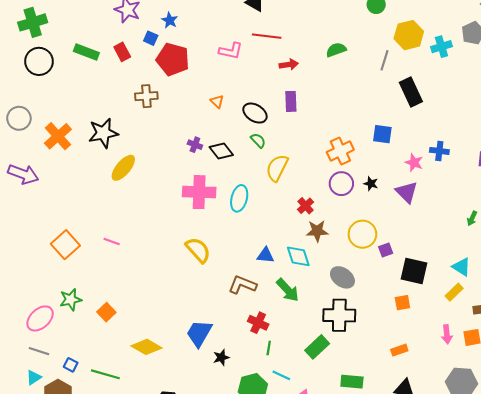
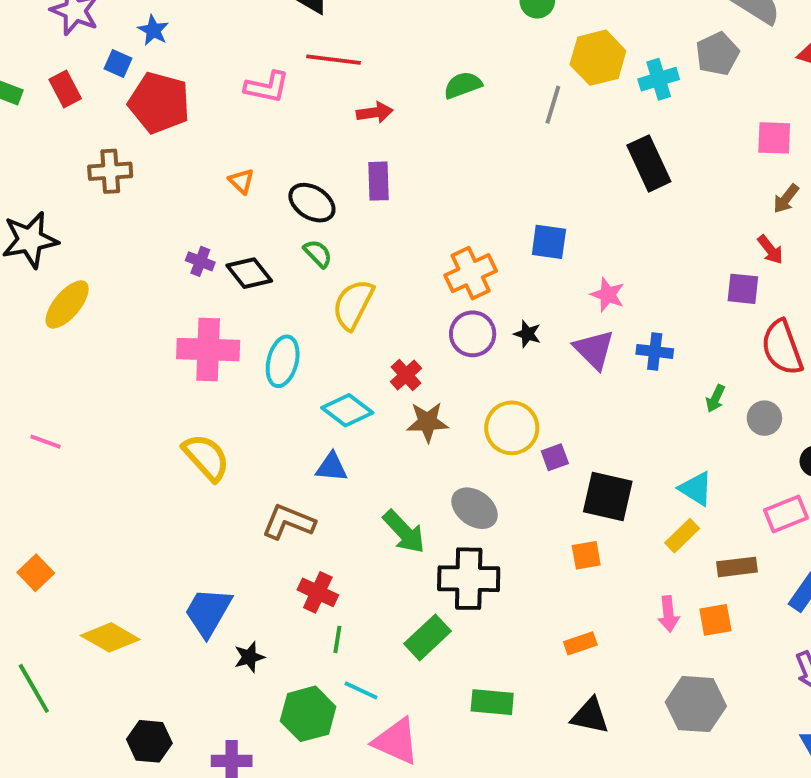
black rectangle: (411, 92) -> (649, 163), moved
blue cross: (439, 151) -> (655, 351), moved
cyan diamond: (298, 256) -> (347, 410), moved, turned -35
green arrow: (288, 290) -> (404, 532), moved
green line: (105, 374) -> (34, 688), turned 44

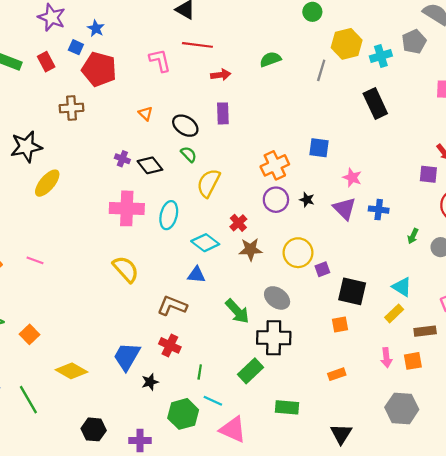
pink L-shape: (267, 87) -> (160, 60), turned -115
red cross: (318, 592) -> (170, 345), moved
black triangle: (590, 716) -> (341, 434), moved, turned 50

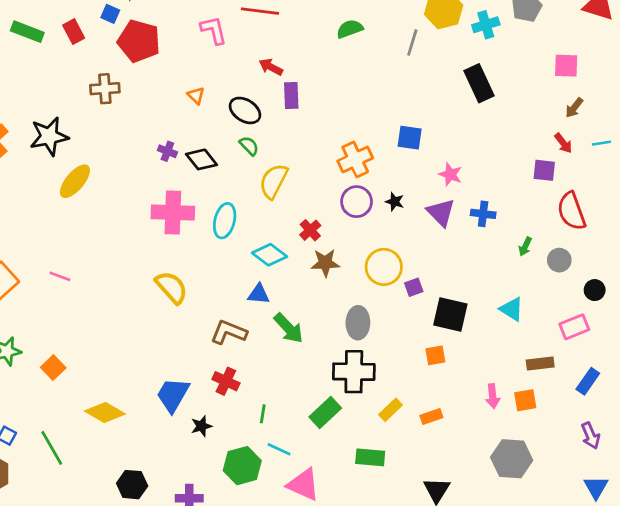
red arrow: (221, 75) -> (271, 67), moved, turned -144
gray ellipse: (277, 298) -> (358, 323), turned 55
green arrow: (237, 311) -> (289, 328), moved
yellow rectangle: (394, 313) -> (391, 410), moved

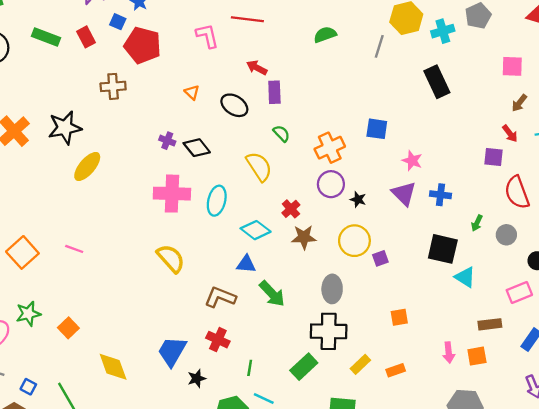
green semicircle: (249, 146) -> (281, 134), moved
yellow semicircle: (274, 181) -> (259, 166), turned 120
black star: (395, 202) -> (358, 199), moved
black square: (450, 315) -> (443, 249), moved
yellow diamond: (105, 412) -> (113, 367), turned 40

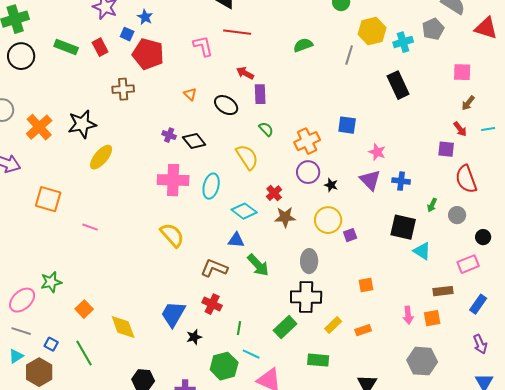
orange square: (22, 252) -> (48, 199), moved, turned -32
orange square: (68, 328) -> (84, 309), moved

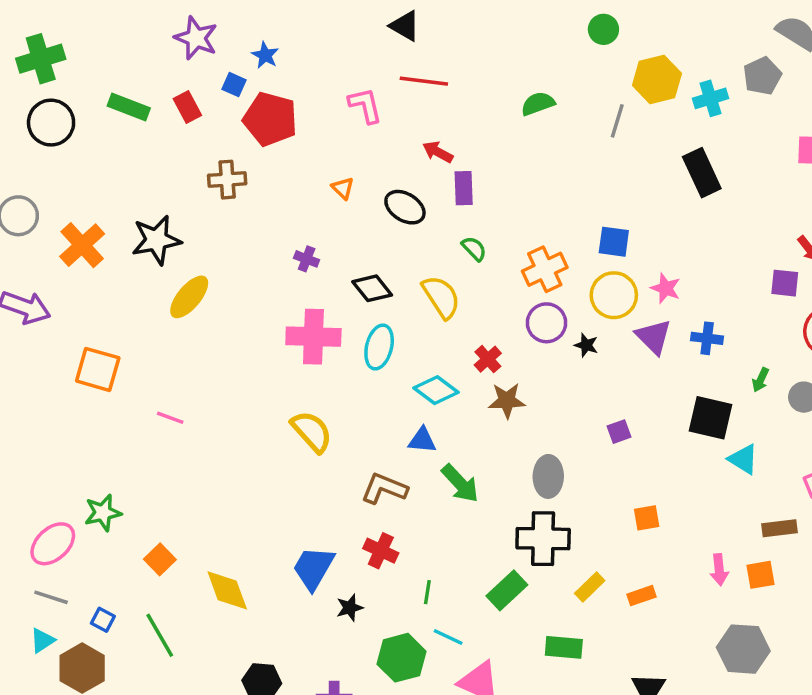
black diamond: (194, 141) -> (372, 288), moved
yellow circle: (328, 220) -> (614, 295), moved

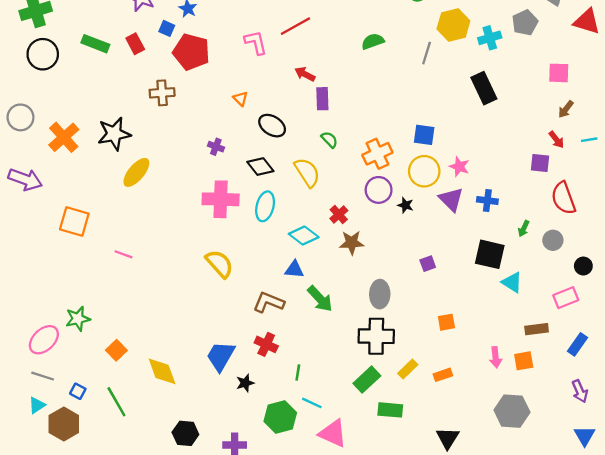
red line: (424, 81) -> (295, 26), turned -36
black ellipse: (405, 207) -> (272, 126), moved
green rectangle: (507, 590) -> (367, 380), moved

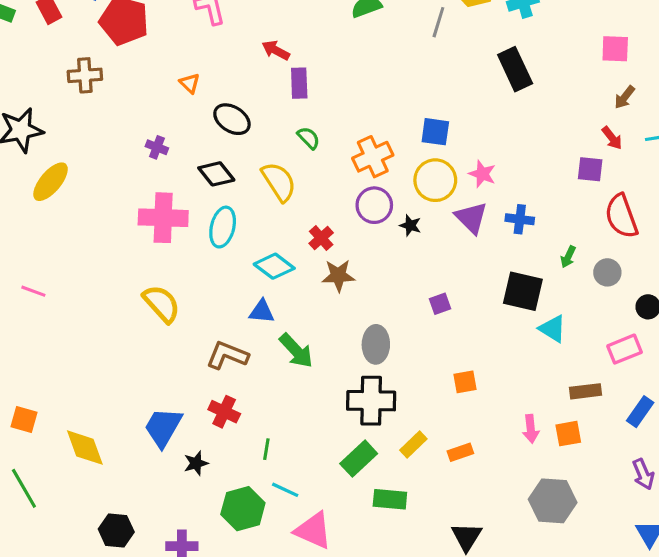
orange square: (116, 350) -> (24, 419), turned -30

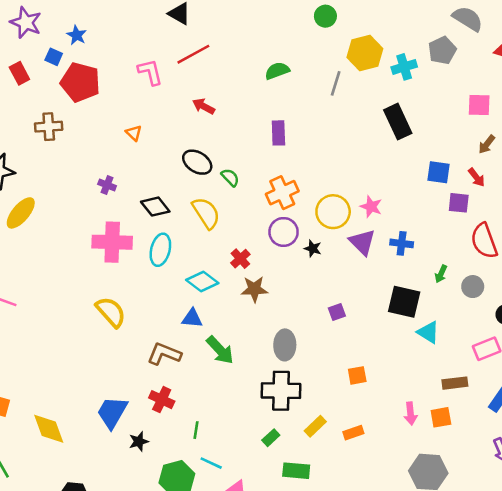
purple rectangle: (299, 83) -> (278, 133), moved
black ellipse: (232, 119) -> (197, 162), moved
blue square: (435, 132) -> (438, 172), moved
green rectangle: (359, 459) -> (271, 438), size x0.6

